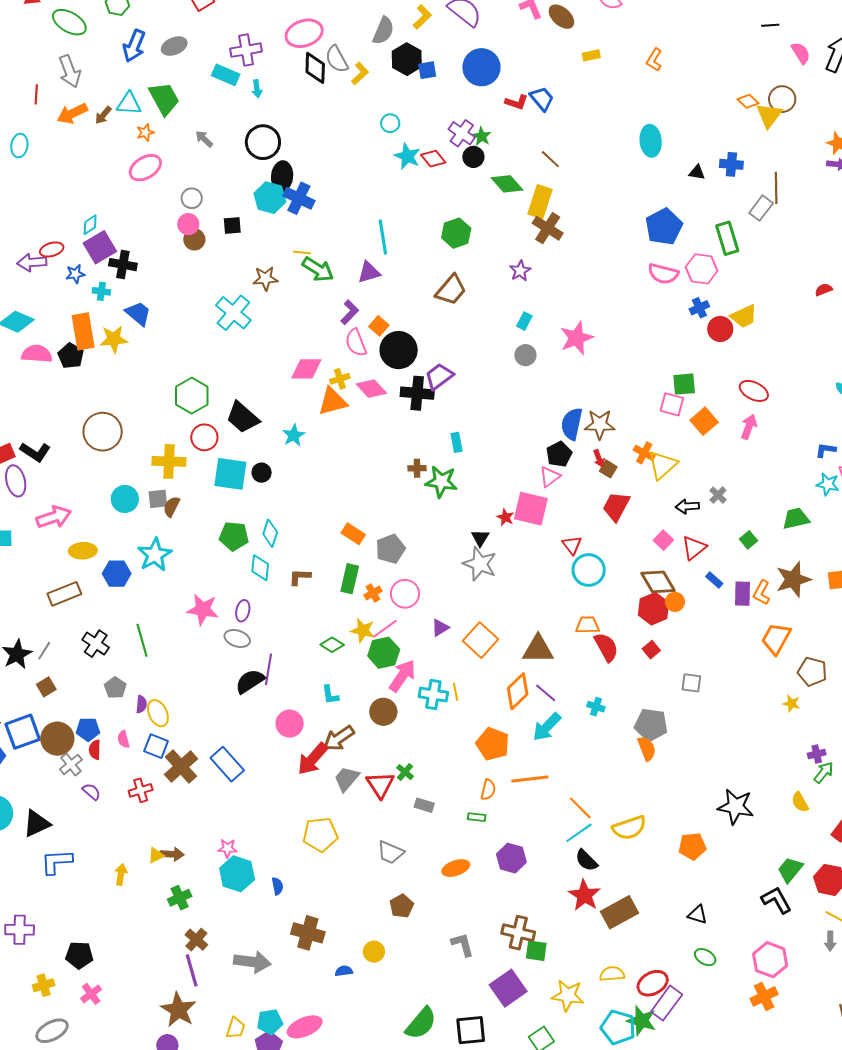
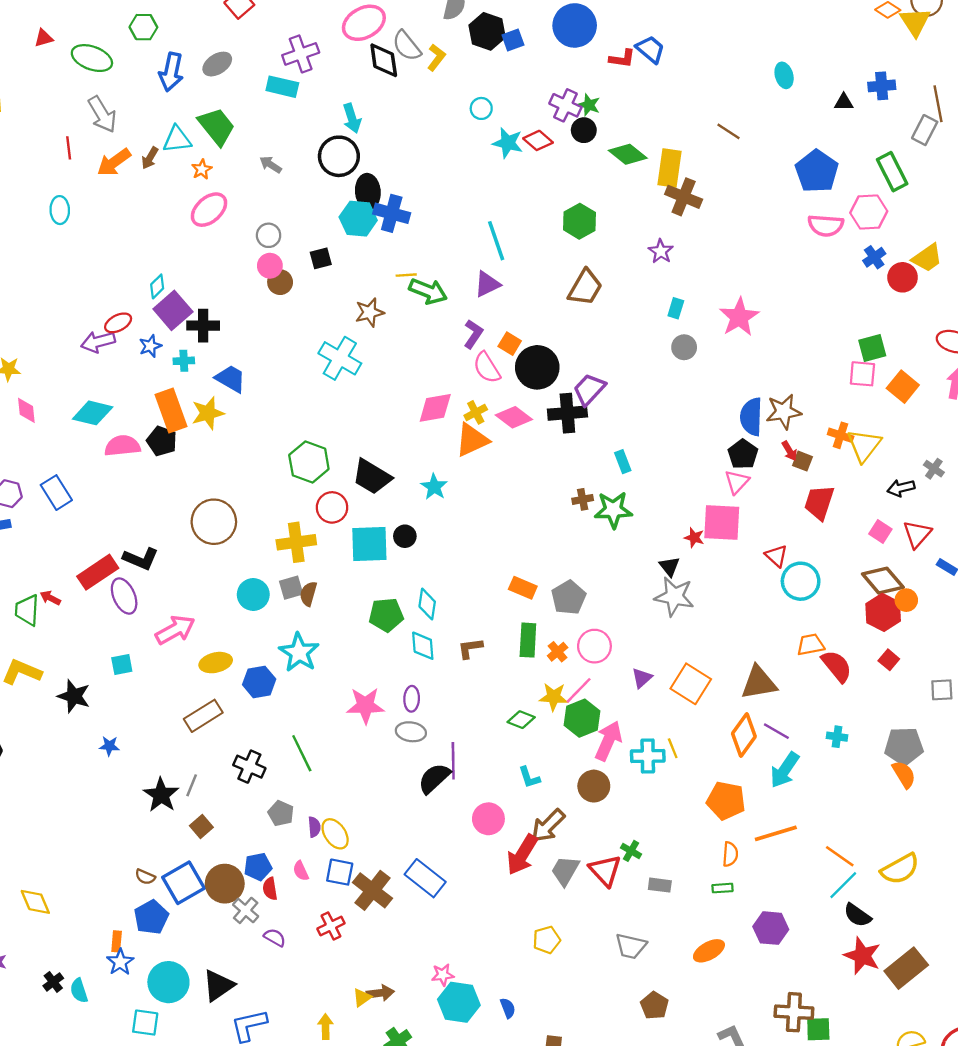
cyan arrow: (257, 89) -> (352, 118), moved, size x1.4
cyan ellipse: (651, 141) -> (784, 75), size x0.7
brown line: (550, 159) -> (729, 131), moved
yellow pentagon: (320, 834) -> (547, 940), size x0.7

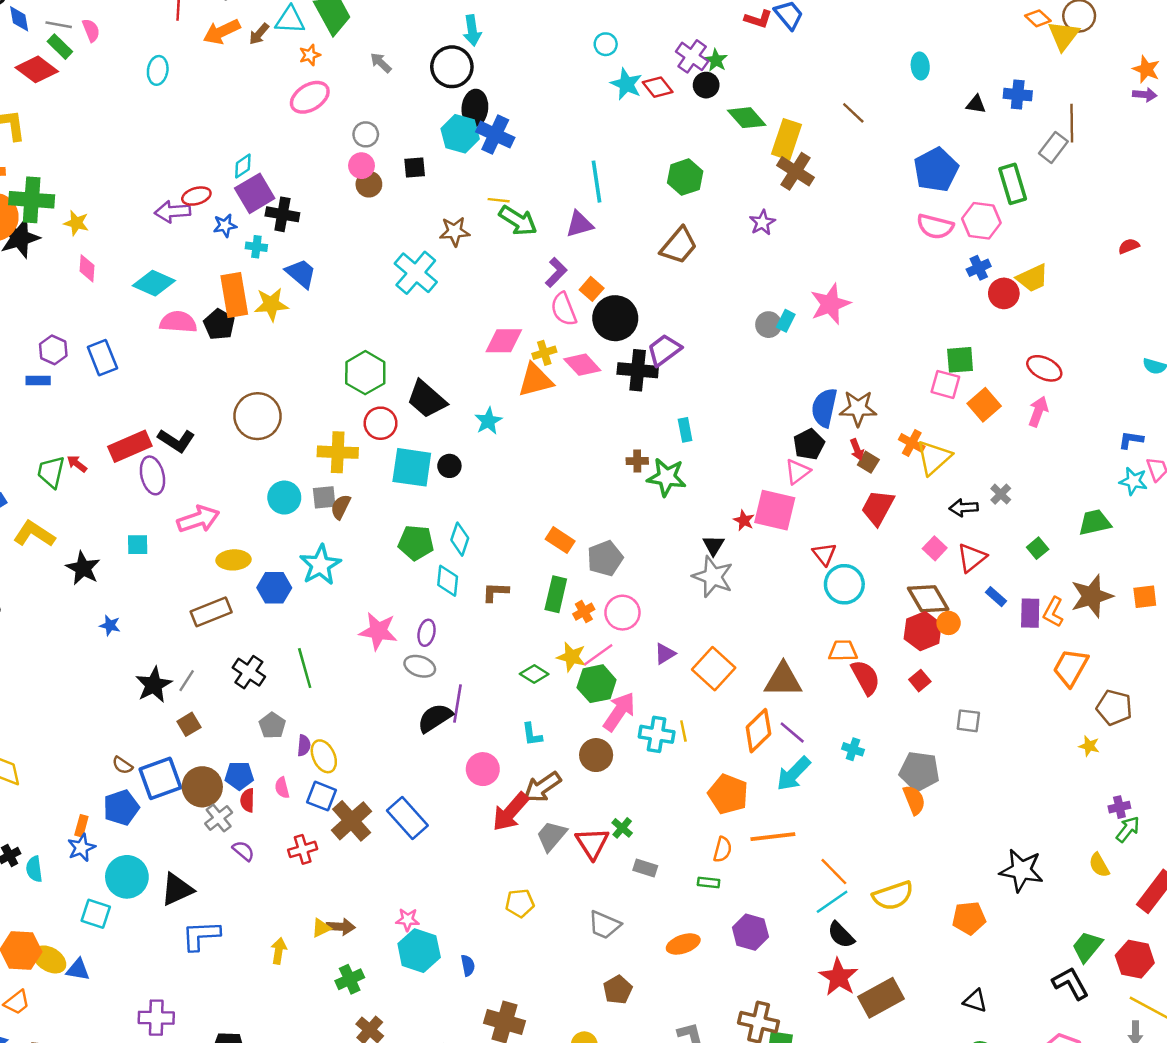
cyan rectangle: (676, 308) -> (786, 321), moved

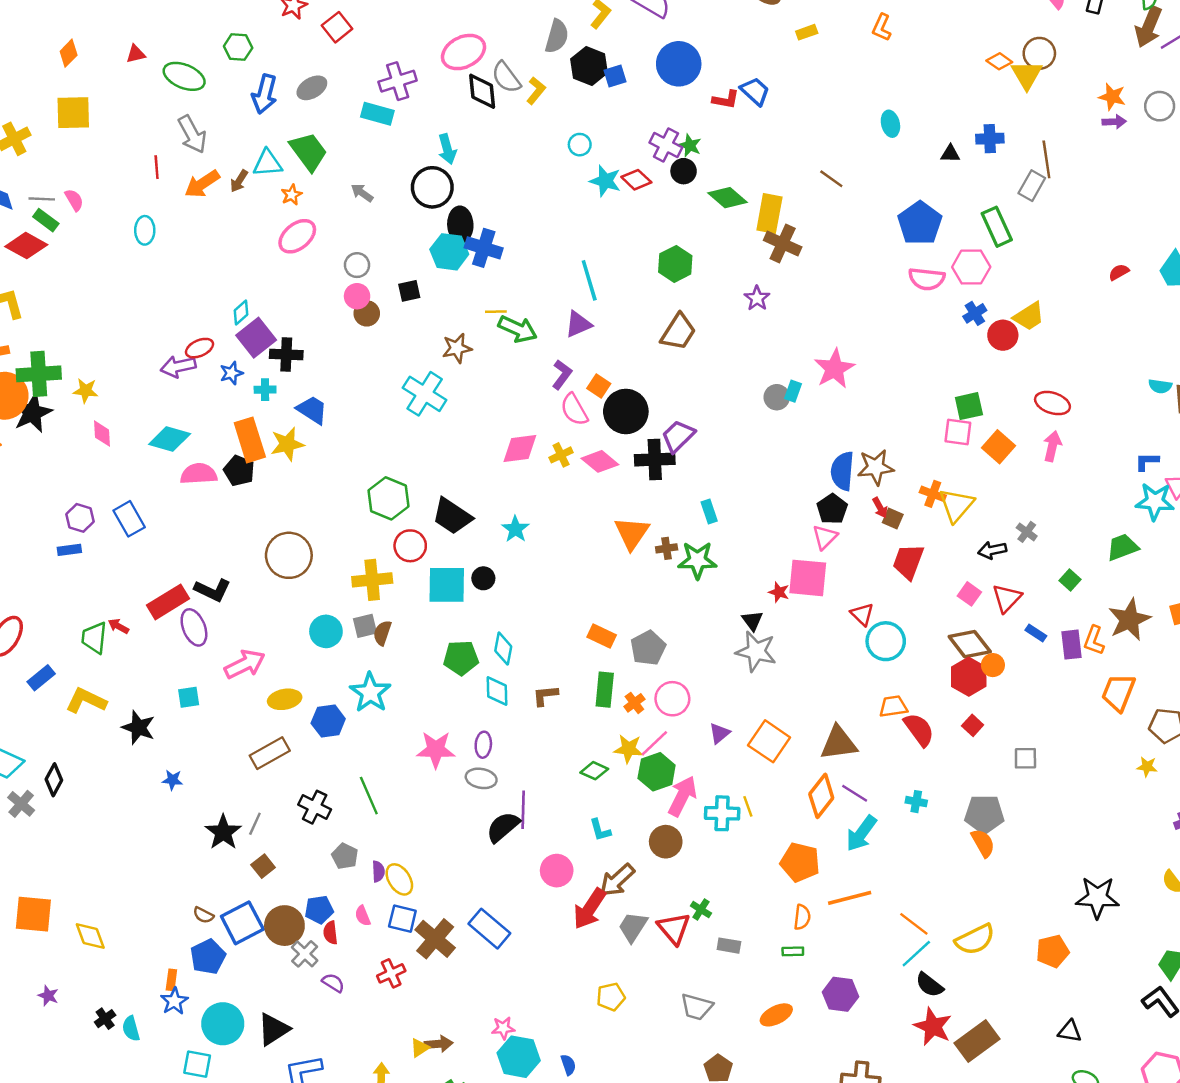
orange triangle: (535, 380) -> (632, 533), moved, turned -33
cyan star: (1133, 481) -> (1155, 502), size x1.4

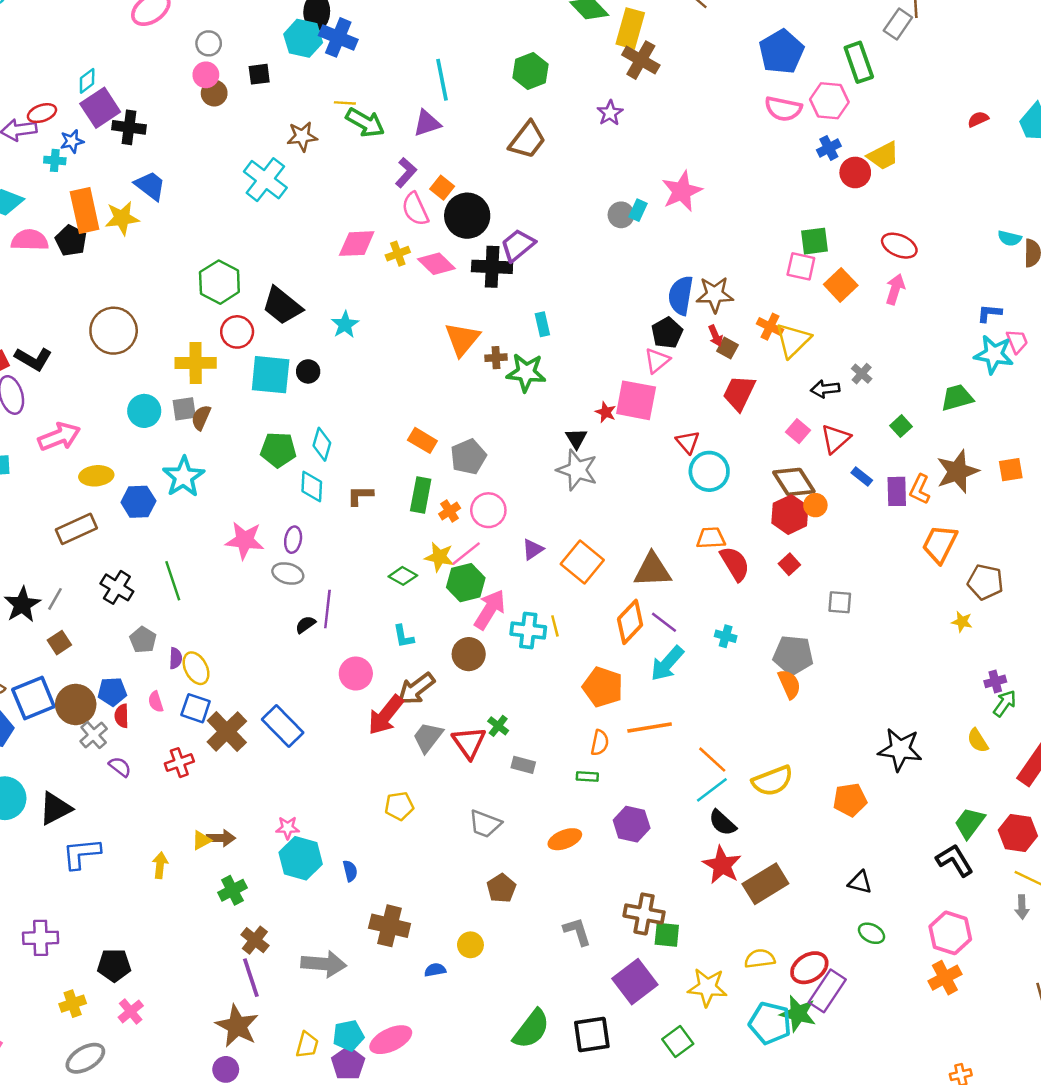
cyan cross: (265, 390) -> (55, 160), moved
black semicircle: (503, 827) -> (305, 625), size x0.6

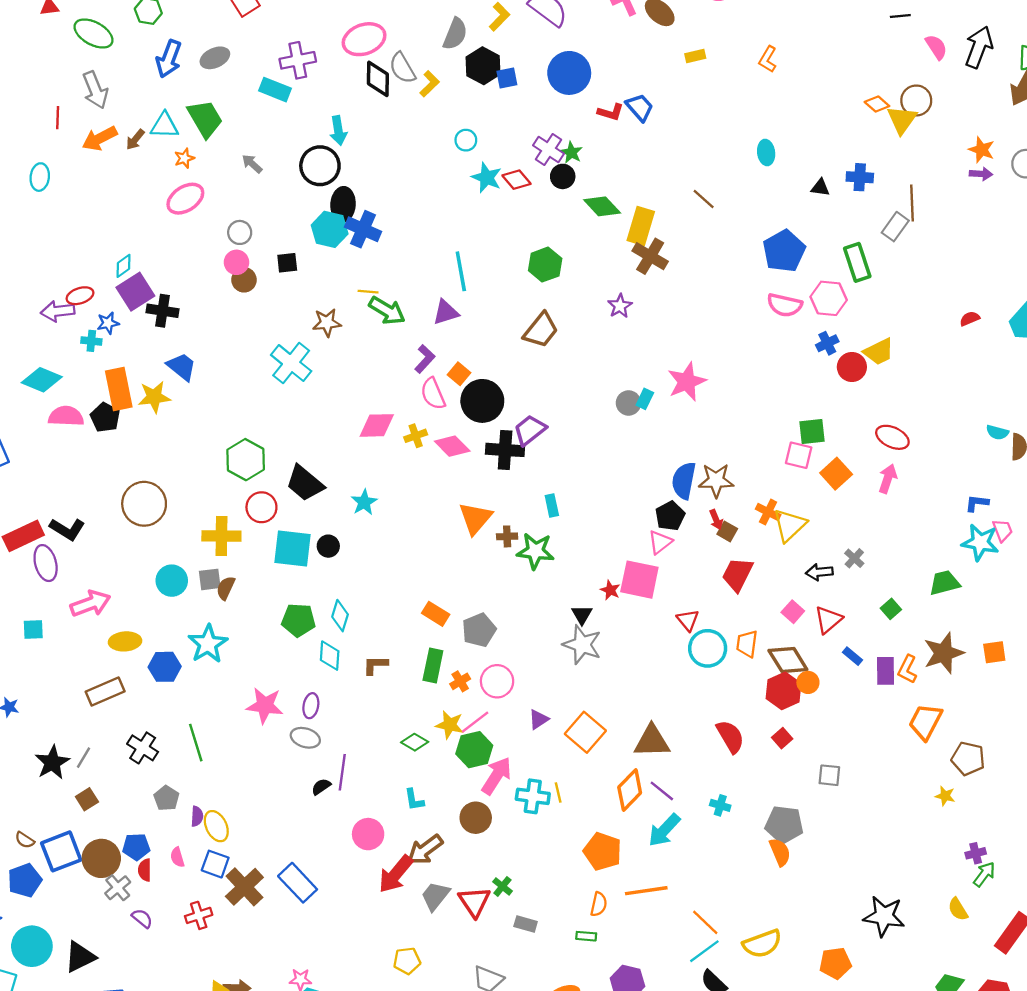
orange trapezoid: (711, 538) -> (747, 644), moved, turned -80

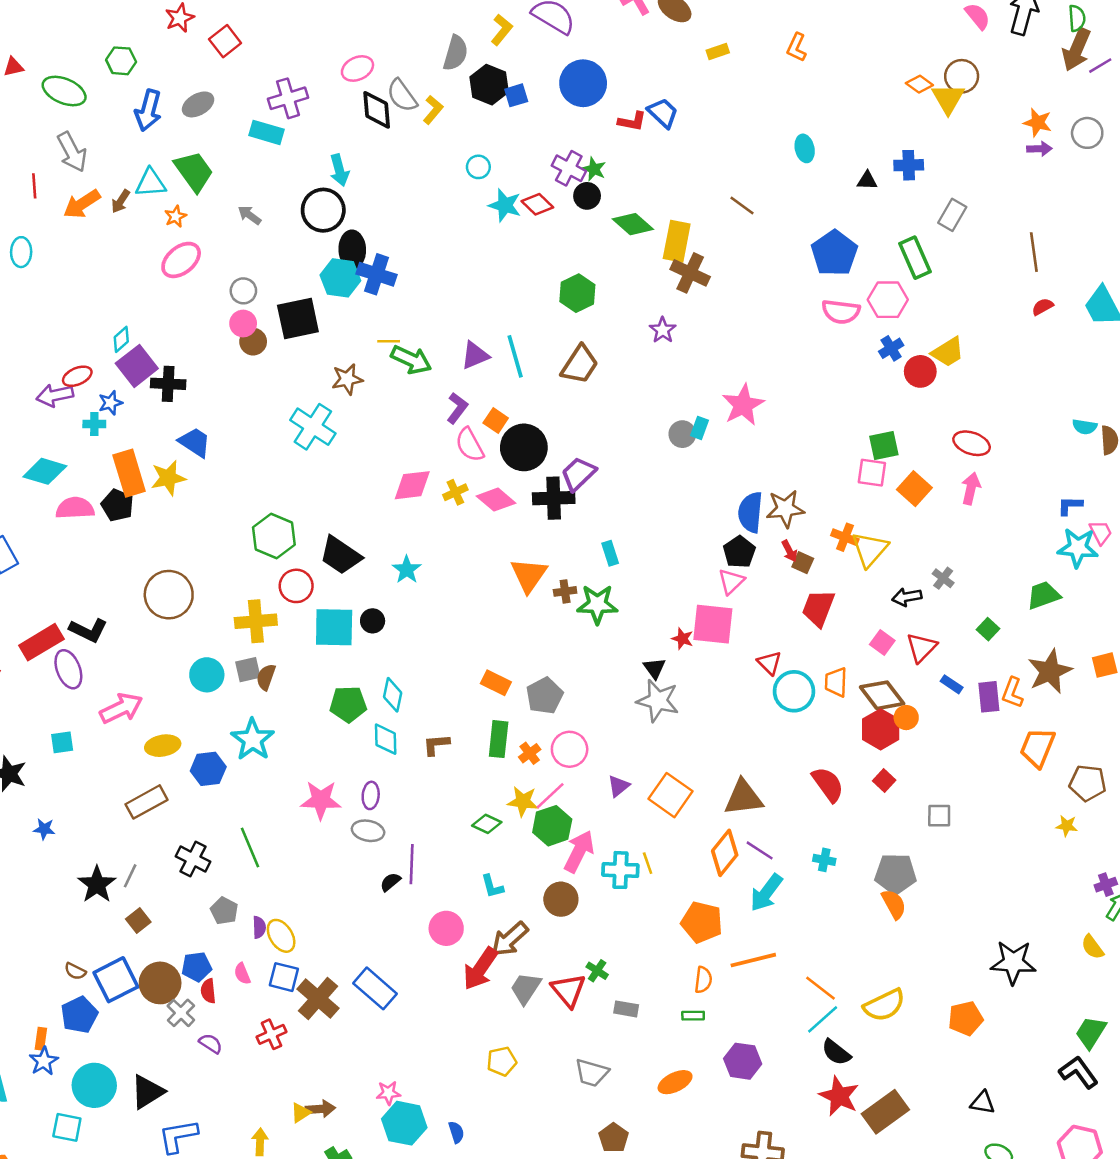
pink ellipse: (364, 39) -> (357, 68), size x0.7
brown line: (912, 203) -> (1034, 252), moved
black square: (287, 263) -> (298, 319), size x1.8
cyan line: (461, 271) -> (515, 356), moved

